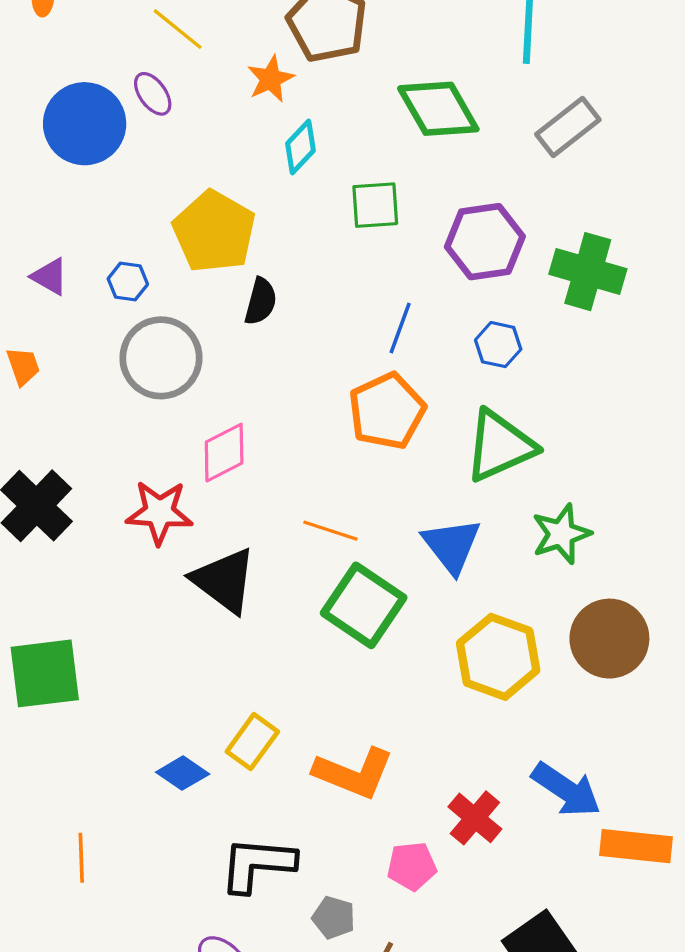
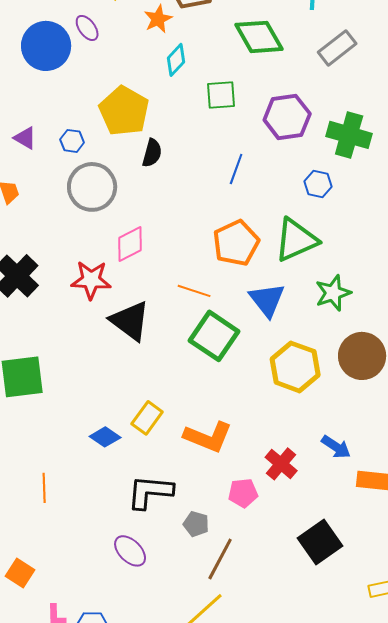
blue hexagon: (498, 345) -> (318, 184), moved
orange pentagon: (387, 411) -> (236, 243), moved
blue arrow: (566, 790) -> (336, 447), size x0.7

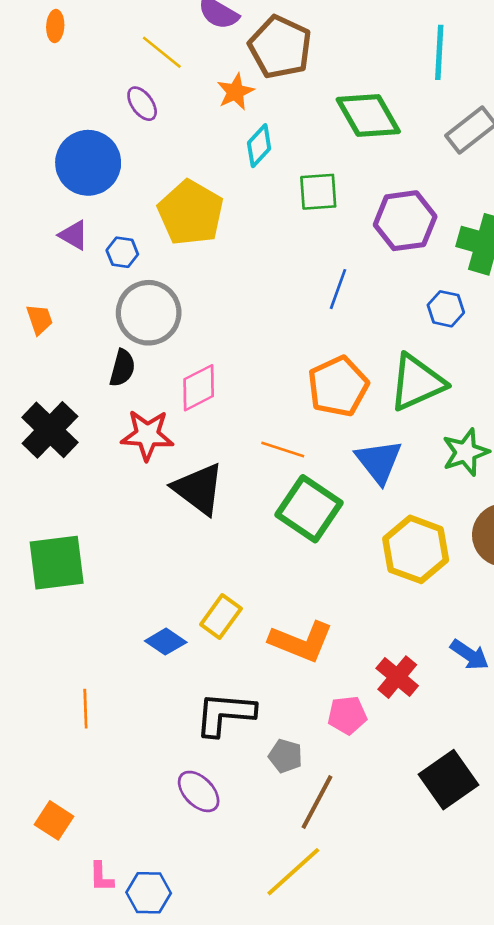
blue circle: (46, 46) -> (88, 163), moved
purple triangle: (25, 138) -> (74, 235), moved
black semicircle: (152, 153) -> (122, 368), moved

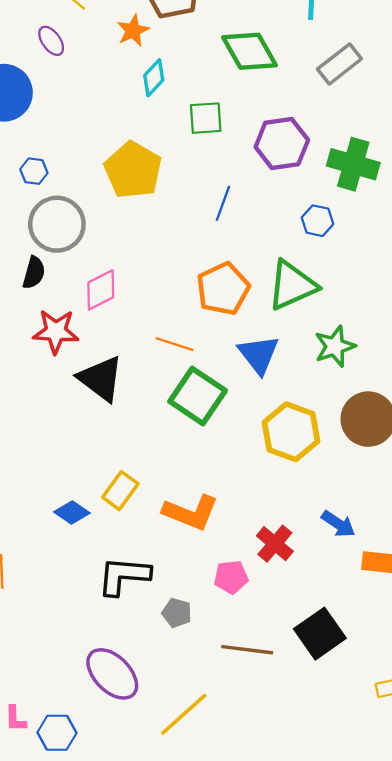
yellow pentagon: (191, 213) -> (133, 170), moved
purple ellipse: (199, 791) -> (112, 674), moved, size x1.4
brown line: (317, 802) -> (247, 650), moved, turned 69

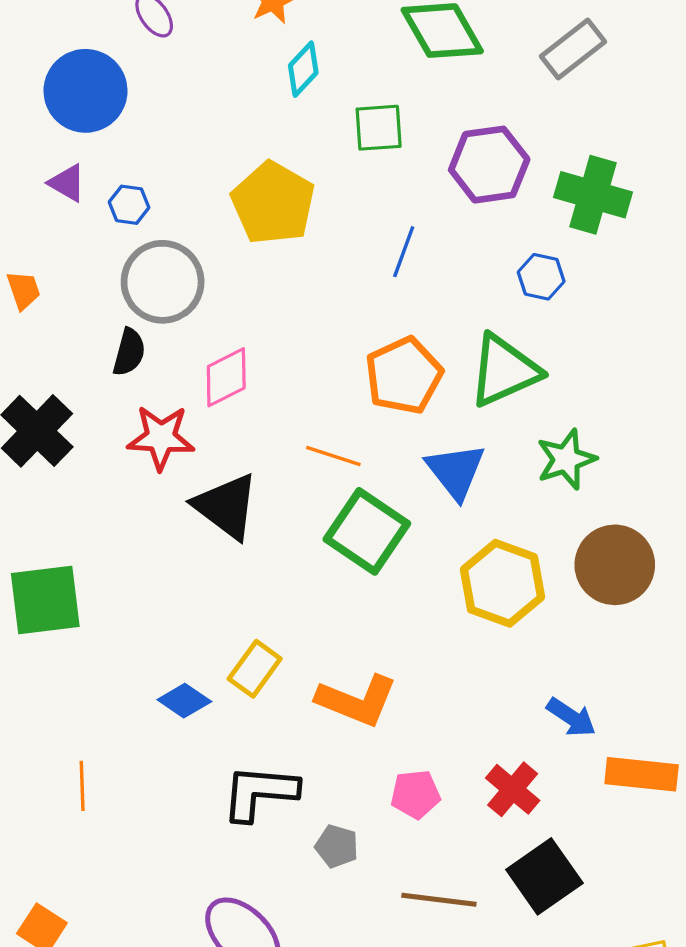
red cross: (275, 544) -> (513, 789), moved

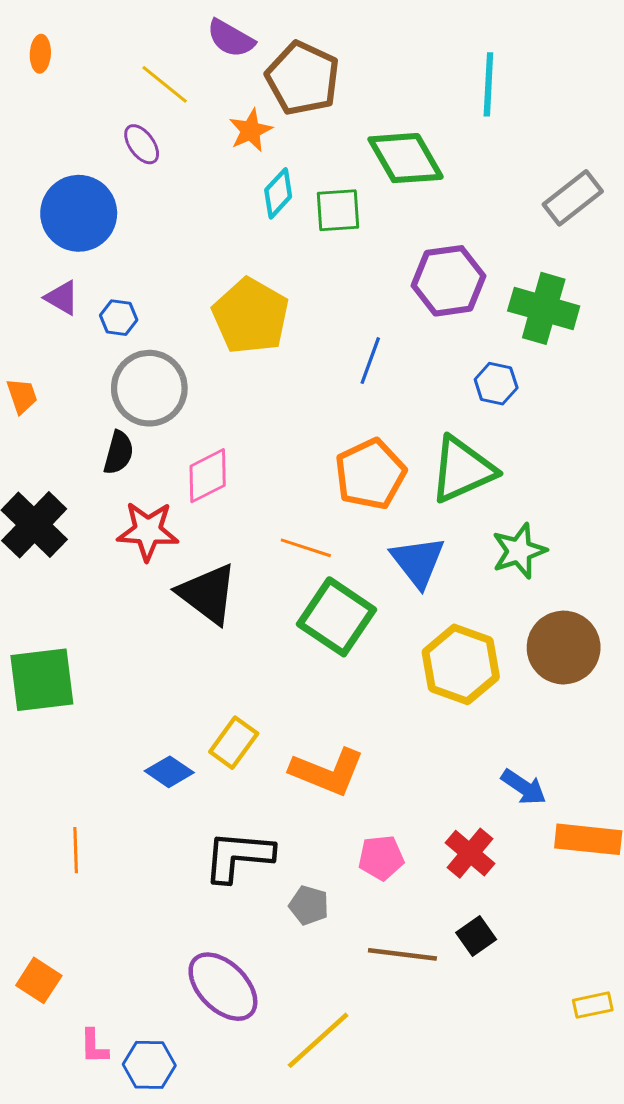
gray rectangle: (573, 49) -> (573, 198), moved
green square: (379, 128) -> (338, 210), moved
black square: (544, 876) -> (476, 936), moved, size x0.6

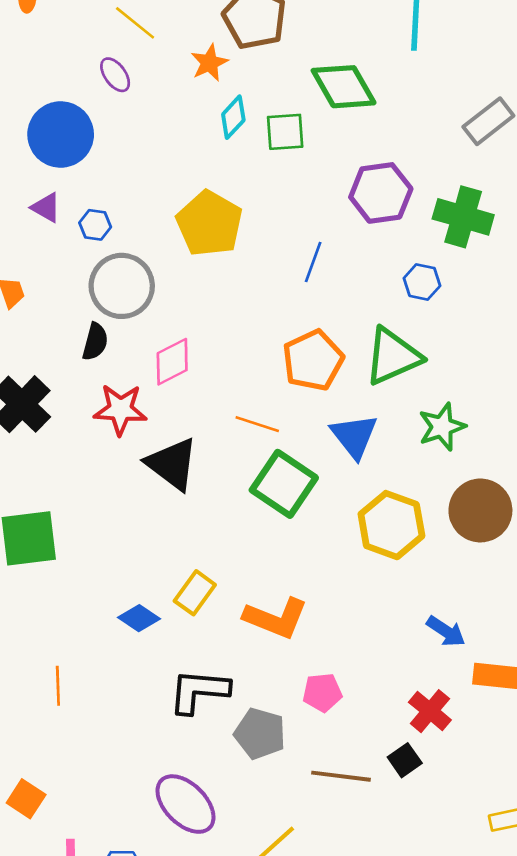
red cross: (470, 853) -> (430, 711), moved
gray pentagon: (309, 905) -> (260, 734), size x1.5

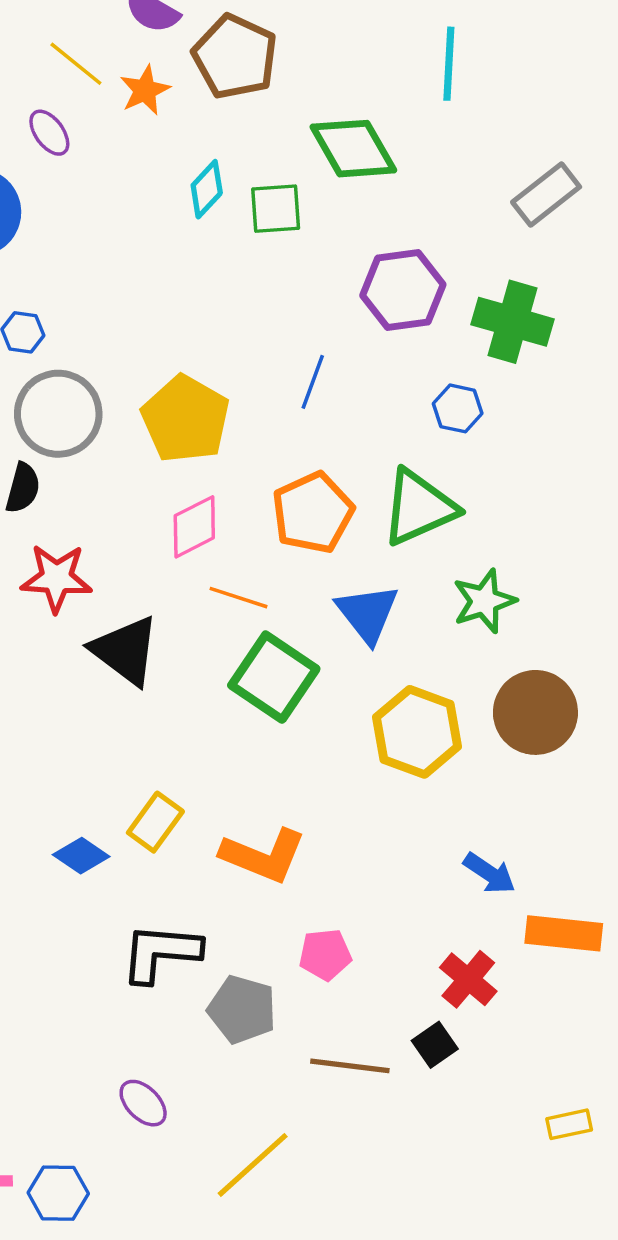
orange star: (209, 63) -> (145, 90), moved
yellow pentagon: (209, 223) -> (185, 419), moved
pink diamond: (172, 362) -> (194, 527), moved
purple ellipse: (185, 804) -> (143, 1103), size x0.6

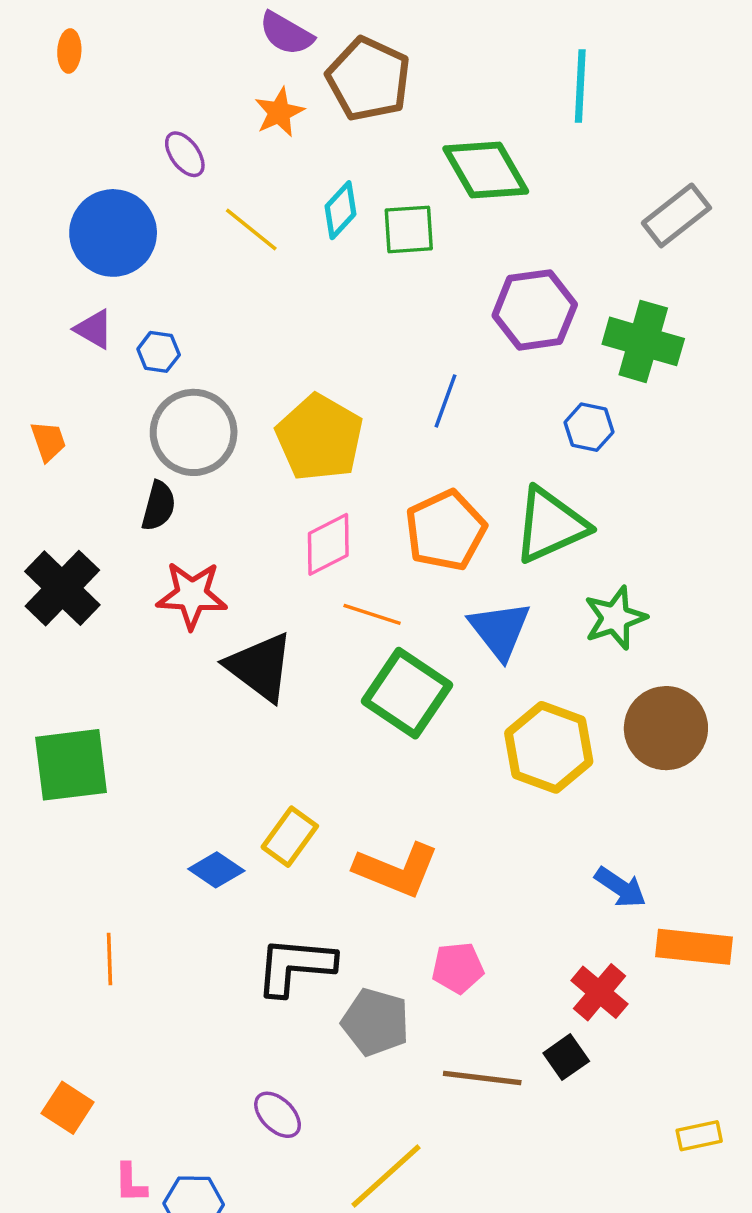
yellow line: (76, 64) -> (251, 229), moved

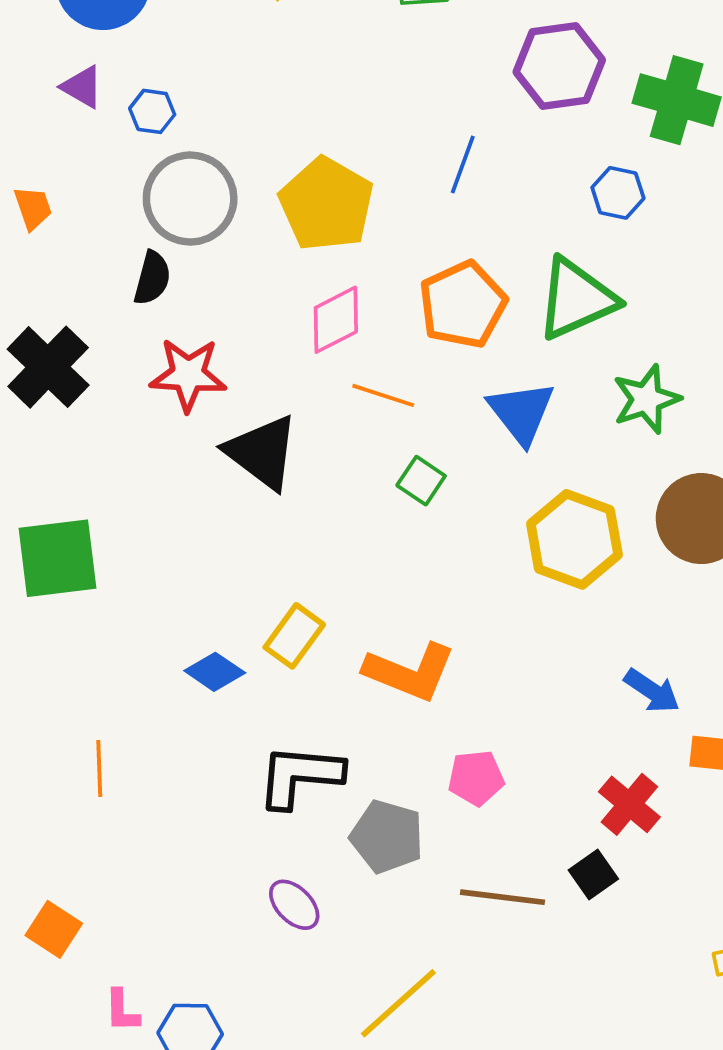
green square: (407, 693) -> (421, 481), size x0.5
purple ellipse: (278, 1115) -> (294, 905), moved

